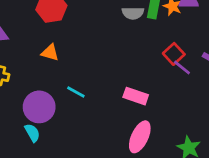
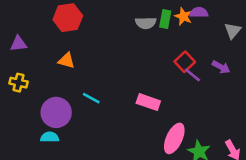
cyan semicircle: (32, 133) -> (50, 137), turned -60
pink ellipse: (140, 137) -> (174, 138), moved

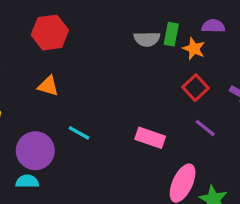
orange star: (183, 16) -> (194, 49), moved
purple line: (192, 75) -> (205, 128), moved

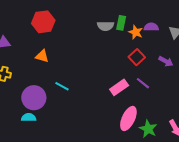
purple semicircle: (213, 26) -> (151, 27), moved
pink rectangle: (150, 138) -> (119, 87), moved, turned -54

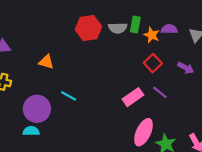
red hexagon: (43, 22) -> (88, 28), moved

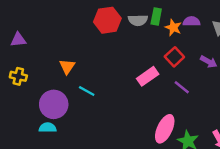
orange triangle: (46, 62) -> (67, 67), moved, turned 49
pink rectangle: (133, 97) -> (148, 76), moved

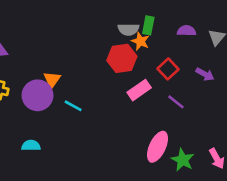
red hexagon: (107, 20) -> (122, 58), moved
orange star: (173, 28) -> (140, 41), moved
purple circle: (54, 104) -> (38, 95), moved

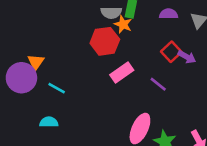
red square: (168, 69) -> (171, 52), moved
cyan semicircle: (31, 145) -> (49, 122), moved

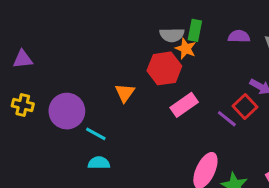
red square: (171, 52) -> (245, 106), moved
orange triangle: (36, 62) -> (125, 93), moved
cyan line: (57, 88) -> (96, 134), moved

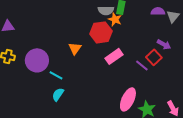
purple semicircle: (239, 36) -> (158, 11), moved
cyan semicircle: (99, 163) -> (58, 94), turned -56

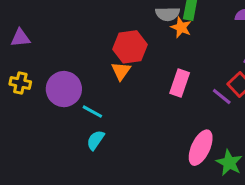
red hexagon: (101, 32) -> (130, 47), moved
pink rectangle: (114, 56) -> (180, 83), turned -36

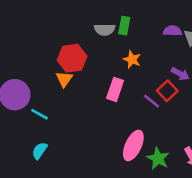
orange star: (181, 27) -> (132, 59), moved
cyan semicircle: (95, 140) -> (40, 151), moved

